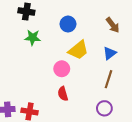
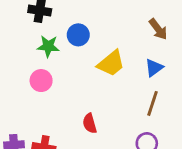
blue circle: (68, 24) -> (78, 35), moved
pink circle: (62, 69) -> (41, 81), moved

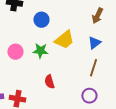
brown arrow: (158, 29) -> (97, 16), turned 63
green star: (48, 46) -> (40, 51), moved

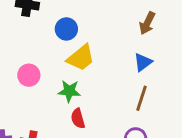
yellow trapezoid: (64, 40) -> (81, 58), moved
green star: (40, 51) -> (69, 91), moved

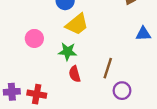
blue triangle: (143, 62) -> (143, 34), moved, turned 35
brown line: (141, 98) -> (108, 68), moved

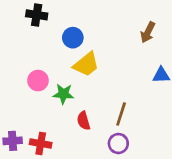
green star: (68, 52) -> (63, 94), moved
purple circle: (122, 91) -> (118, 143), moved

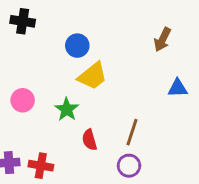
black cross: (37, 15) -> (23, 21), moved
pink circle: (38, 81) -> (23, 100), moved
green star: (63, 94) -> (67, 109), turned 30

